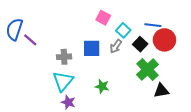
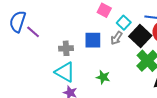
black square: (140, 44) -> (140, 36), size x1.5
cyan triangle: (63, 81) -> (65, 72), turned -40

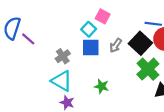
cyan square: (124, 23) -> (89, 29), moved
gray cross: (66, 48) -> (63, 56), turned -32

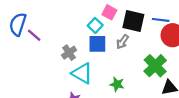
black square: (140, 43) -> (133, 21), moved, turned -30
cyan triangle: (62, 81) -> (82, 73), moved
green star: (102, 86) -> (117, 84), moved

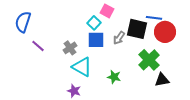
black square: (133, 21) -> (137, 29), moved
purple line: (34, 35) -> (38, 46), moved

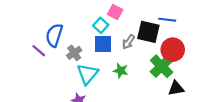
blue semicircle: (23, 22) -> (54, 35), moved
red circle: (165, 32) -> (173, 50), moved
cyan triangle: (82, 67) -> (87, 74), turned 40
green star: (114, 77) -> (121, 71), moved

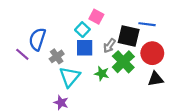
green cross: (162, 66) -> (123, 62), moved
black triangle: (176, 88) -> (156, 79), moved

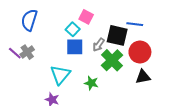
blue semicircle: (37, 39) -> (29, 20), moved
gray cross: (57, 56) -> (27, 52), moved
green star: (102, 74) -> (91, 83), moved

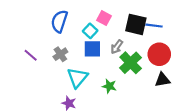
blue semicircle: (29, 20) -> (59, 21), moved
black square: (117, 35) -> (136, 24), moved
gray cross: (27, 52) -> (60, 54), moved

